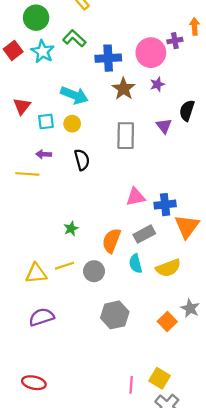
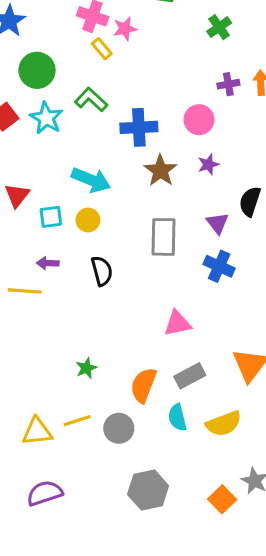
purple cross: (175, 41) -> (228, 84), moved
pink circle: (151, 53) -> (199, 120), size x0.7
blue cross: (165, 205) -> (219, 266), moved, turned 30

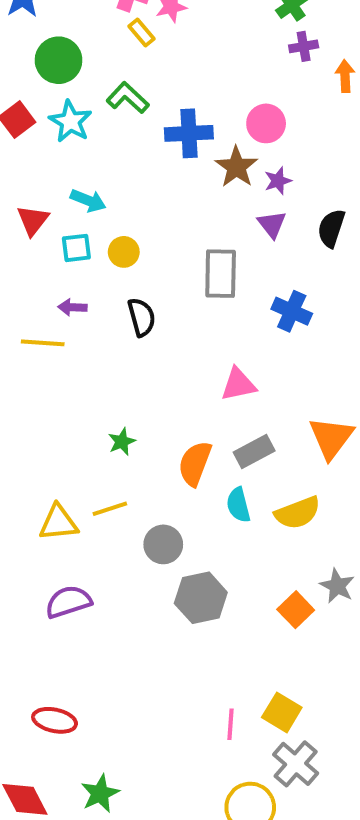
purple cross: (228, 84) -> (304, 46), moved
brown star: (160, 171) -> (236, 167), moved
cyan arrow: (91, 180) -> (88, 201), moved, size x0.7
purple triangle: (218, 223) -> (272, 224), moved
gray circle: (119, 428) -> (163, 544), moved

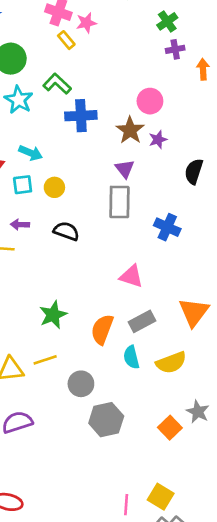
blue cross: (189, 133) -> (81, 116), moved
purple triangle: (272, 224) -> (125, 169), moved
black semicircle: (142, 317) -> (66, 231), turned -55
pink triangle: (238, 384) -> (131, 276), turned 30
green star: (122, 442) -> (53, 315), size x1.5

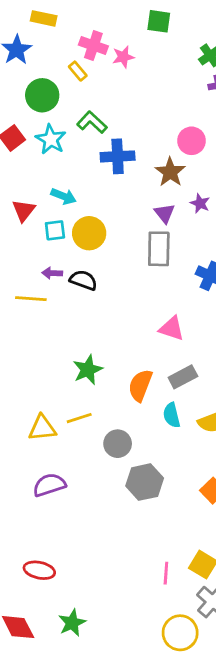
yellow rectangle: (66, 40) -> (78, 71), moved
purple star: (158, 140) -> (200, 203), moved, turned -30
yellow circle: (54, 187) -> (89, 233), size x1.5
black semicircle: (66, 231) -> (83, 280), moved

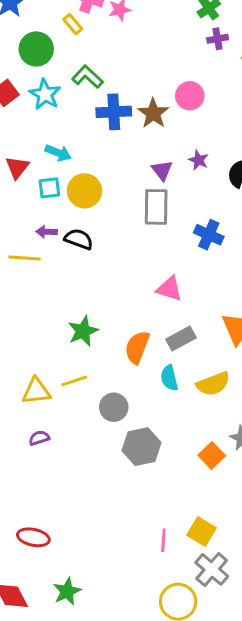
brown star: (170, 172) -> (153, 113), moved
purple semicircle: (49, 485) -> (39, 438), moved, size x0.6

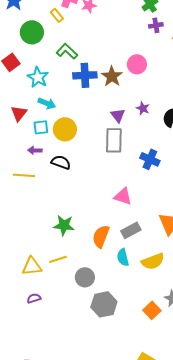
cyan star: (45, 94) -> (38, 77), moved
purple arrow: (46, 232) -> (35, 150), moved
green star: (83, 331) -> (64, 225), turned 30

